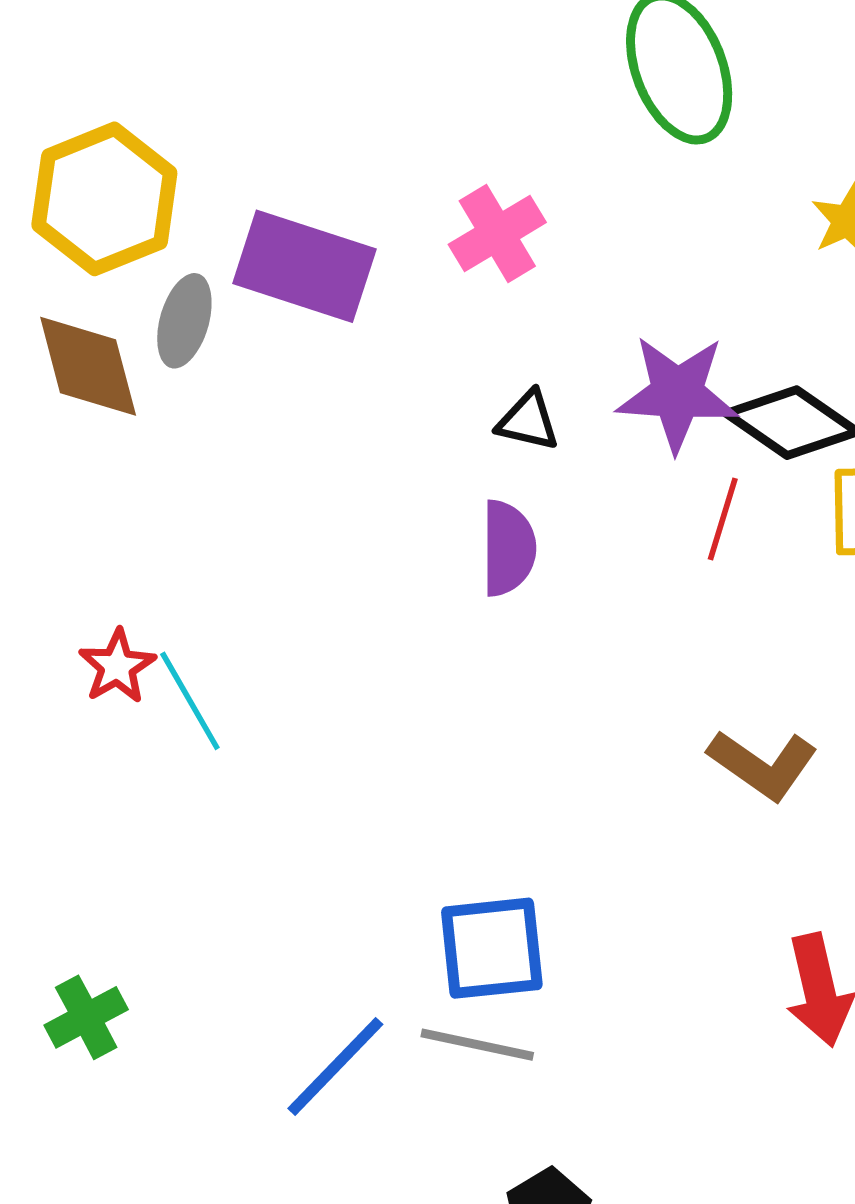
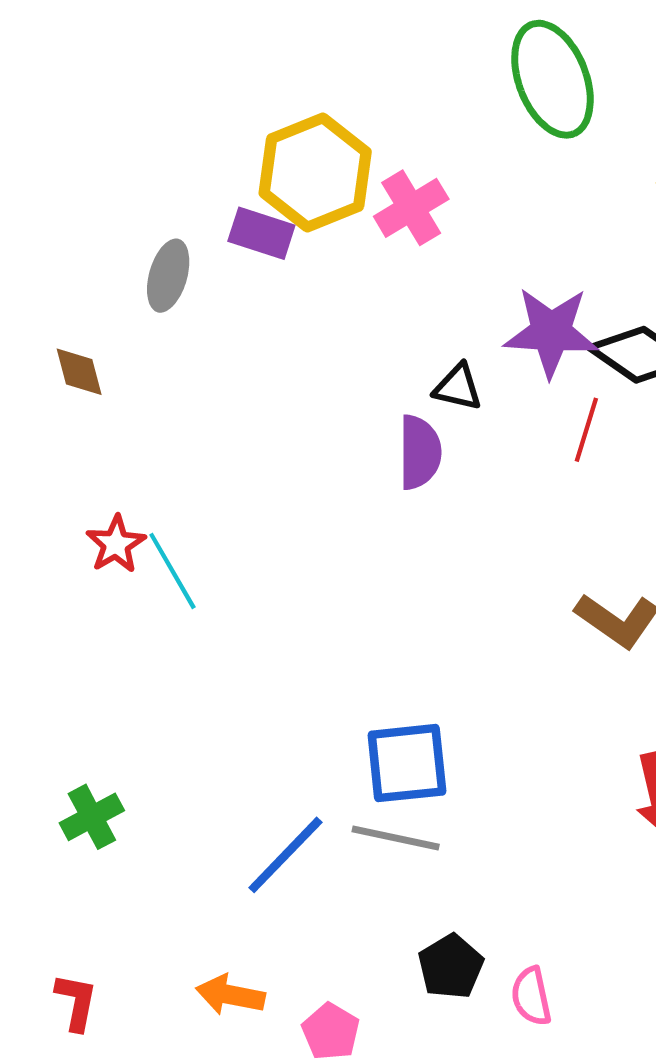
yellow hexagon: (104, 199) -> (315, 172), moved
purple rectangle: (304, 266) -> (261, 233), size x0.6
brown diamond: (88, 366) -> (79, 372), moved, size x0.6
black triangle: (528, 421) -> (458, 387), moved

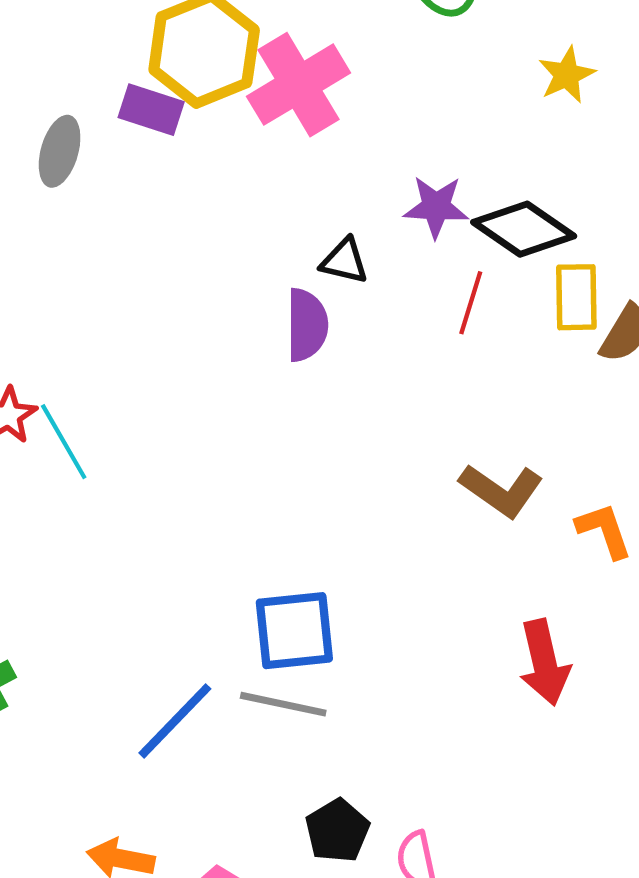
pink cross: (411, 208) -> (298, 85), size x1.4
purple star: (551, 332) -> (436, 207), size x0.7

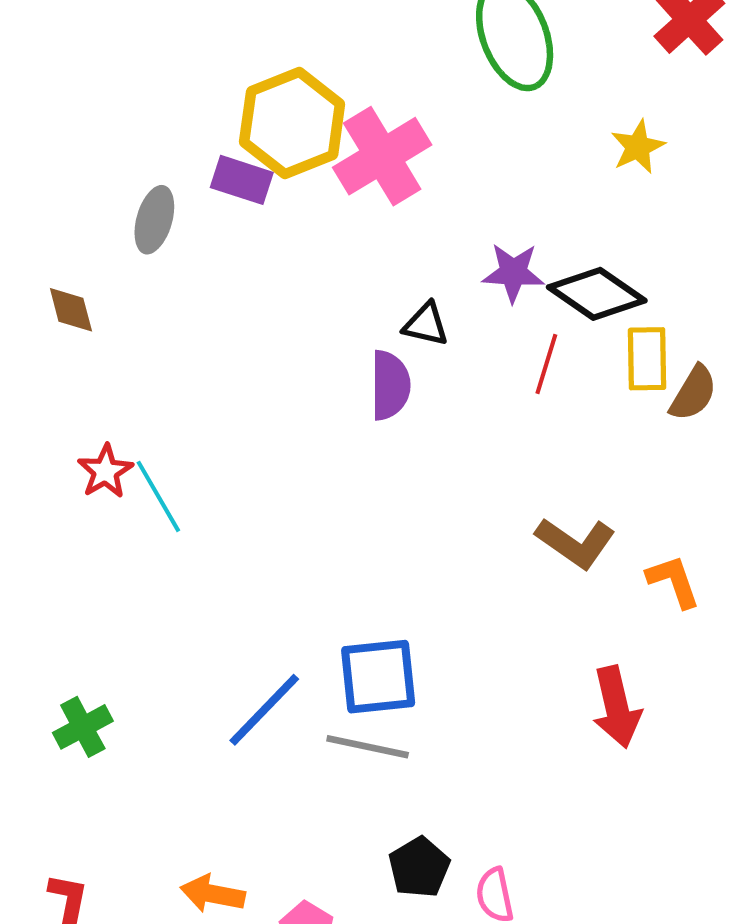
blue line: (175, 721) -> (264, 710), moved

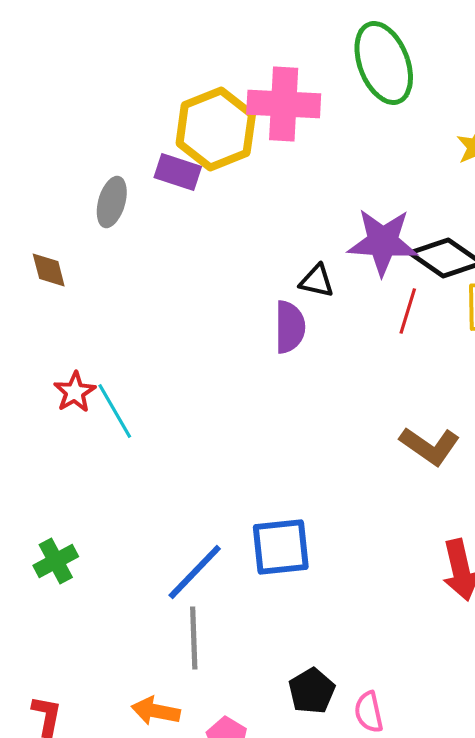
pink cross: (382, 156) -> (284, 104), moved, turned 34
purple star: (513, 273) -> (383, 242), size x1.5
green cross: (83, 727) -> (56, 561), moved
gray line: (368, 747) -> (194, 638), moved, turned 76

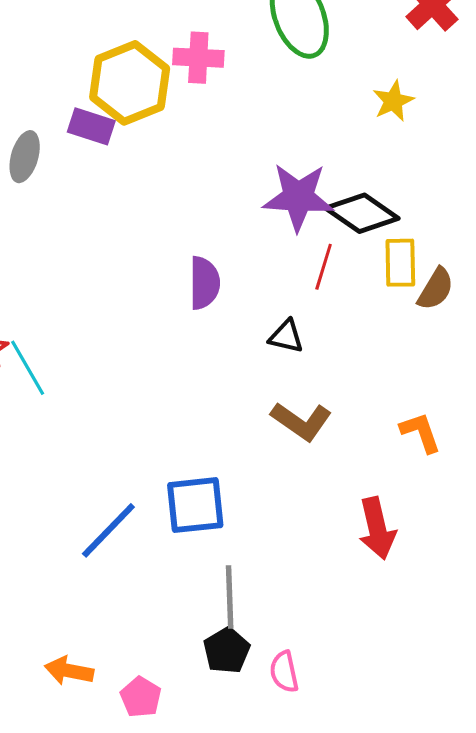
pink cross: (284, 104) -> (198, 58), size x0.7
black triangle: (317, 281) -> (286, 336), moved
brown L-shape: (430, 446) -> (301, 421), moved
gray line: (194, 638) -> (230, 597), moved

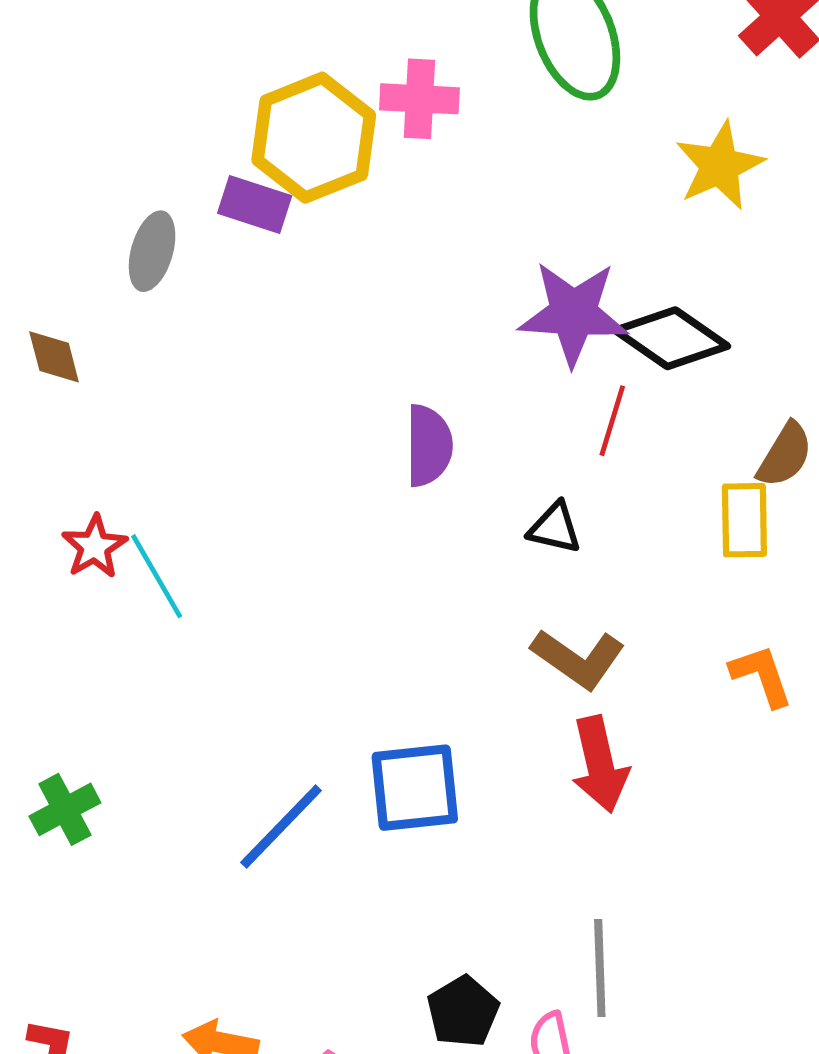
yellow star: (393, 101) -> (720, 166), size x1.4
yellow rectangle: (400, 263) -> (744, 520), moved
red arrow: (377, 528) -> (600, 764), moved
gray line: (230, 597) -> (600, 968), moved

